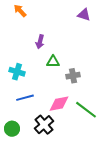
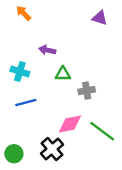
purple arrow: (40, 42) -> (47, 50), turned 88
cyan cross: (17, 72) -> (20, 72), moved
blue line: (25, 98) -> (26, 102), moved

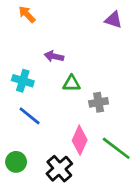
blue line: (26, 102) -> (30, 116), turned 54
pink diamond: (70, 124) -> (80, 140), turned -55
green circle: (14, 154) -> (16, 162), moved

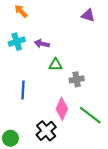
cyan cross: (23, 81) -> (17, 42), moved, turned -35
blue line: (30, 116) -> (23, 90), turned 54
green circle: (16, 162) -> (10, 138), moved

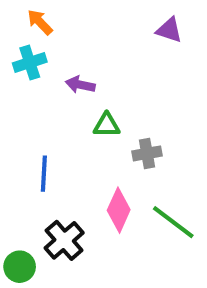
cyan cross: (17, 42) -> (30, 62), moved
black cross: (46, 131) -> (64, 240), moved

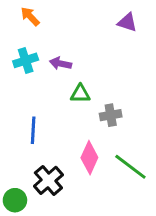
cyan cross: (30, 62) -> (26, 60), moved

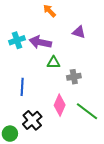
orange arrow: (30, 16) -> (49, 11), moved
purple triangle: (127, 22) -> (79, 32), moved
purple arrow: (61, 63) -> (40, 42), size x1.5

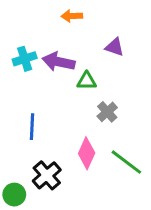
orange arrow: (49, 11) -> (72, 16), turned -48
green triangle: (54, 63) -> (87, 81), moved
gray cross: (74, 77) -> (107, 112), turned -32

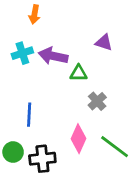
orange arrow: (72, 16) -> (34, 14), moved, turned -78
black cross: (47, 175) -> (42, 159), turned 35
green circle: (14, 195) -> (13, 152), moved

